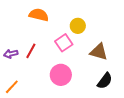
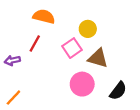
red line: (31, 51) -> (35, 44), moved
brown triangle: (99, 52) -> (98, 58), moved
pink circle: (61, 75) -> (82, 84), moved

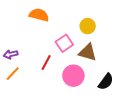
yellow circle: (88, 29) -> (88, 26), moved
red line: (35, 44) -> (46, 62), moved
orange line: (13, 98) -> (13, 74), moved

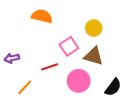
red line: (46, 62) -> (50, 67), turned 42
orange line: (13, 74) -> (25, 87), moved

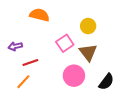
brown triangle: (94, 56) -> (88, 52), turned 36
purple arrow: (12, 58) -> (15, 46), moved
red line: (50, 67) -> (30, 62), moved

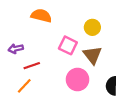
pink square: (65, 43) -> (68, 45), turned -30
black semicircle: (106, 82) -> (112, 86), turned 144

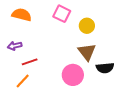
orange semicircle: (41, 16) -> (22, 15), moved
pink square: (68, 45) -> (62, 14), moved
black semicircle: (112, 86) -> (105, 68), moved, turned -96

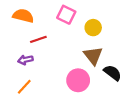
purple arrow: (15, 46) -> (25, 60), moved
red line: (30, 62) -> (38, 39), moved
black semicircle: (105, 68) -> (113, 73), turned -138

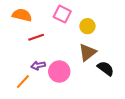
brown triangle: (93, 56) -> (87, 52), turned 30
purple arrow: (25, 60) -> (38, 65), moved
pink circle: (78, 80) -> (59, 71), moved

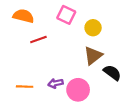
purple arrow: (38, 65) -> (56, 83), moved
pink circle: (59, 71) -> (78, 90), moved
orange line: (23, 82) -> (25, 87), turned 49

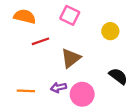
yellow circle: (93, 28) -> (110, 31), moved
brown triangle: (93, 56) -> (71, 58), moved

